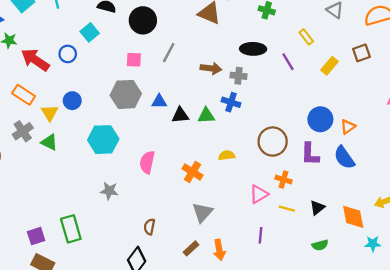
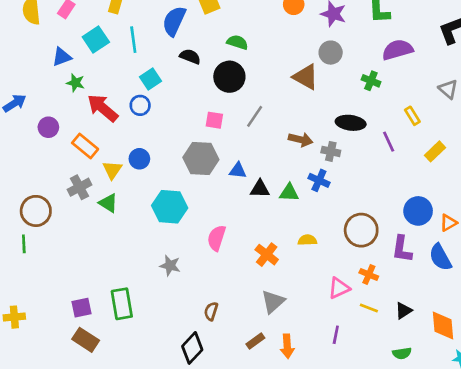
cyan square: (90, 32) -> (150, 79), moved

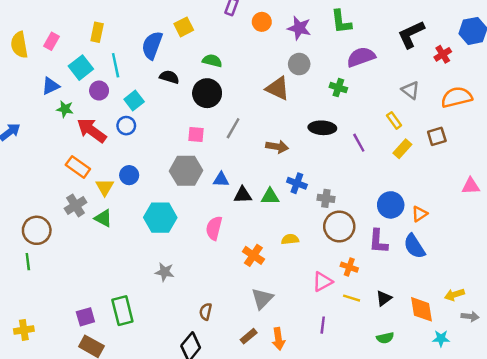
yellow rectangle: (412, 116) -> (394, 120), moved
purple circle: (48, 127) -> (99, 91), moved
gray cross: (331, 151) -> (326, 198), moved
pink semicircle: (217, 238) -> (214, 228), moved

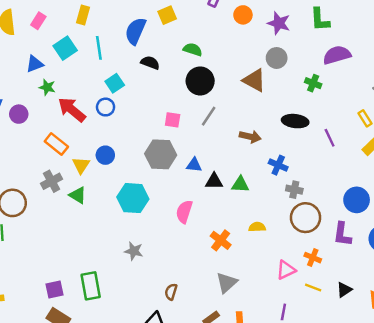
purple circle: (99, 91) -> (19, 114), moved
black circle: (207, 93) -> (200, 81), moved
blue cross: (297, 183) -> (278, 165), moved

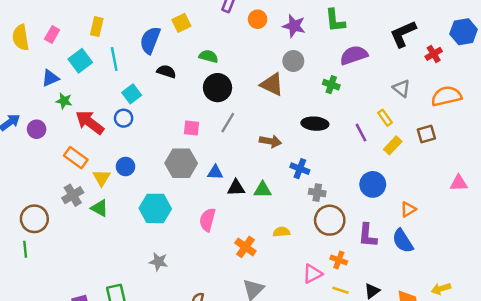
purple line: (330, 138) -> (361, 133), moved
blue circle: (357, 200) -> (373, 184), moved

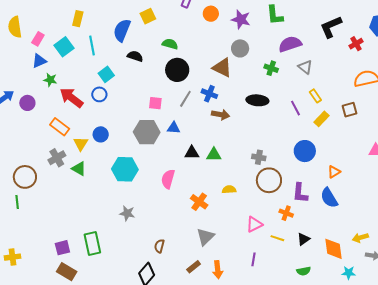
pink rectangle: (52, 35) -> (38, 39), moved
gray triangle: (401, 88) -> (305, 67), moved
blue cross: (300, 169) -> (209, 94), moved
blue triangle: (215, 172) -> (174, 128), moved
orange cross: (339, 260) -> (286, 213), moved

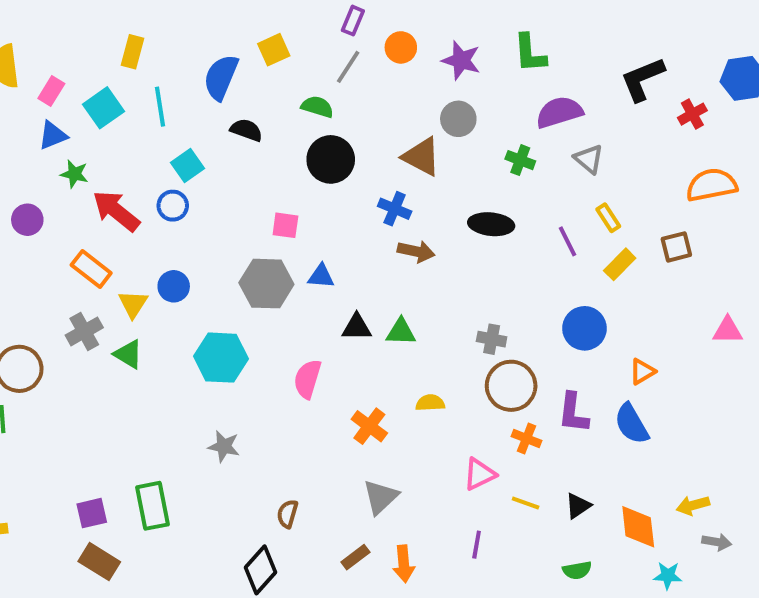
gray line: (185, 99) -> (348, 67), moved
orange cross: (286, 213) -> (526, 438), moved

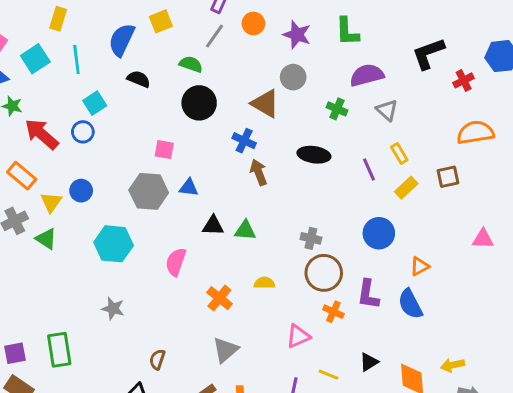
brown arrow: (416, 251) -> (259, 172), turned -125
yellow line: (526, 503) -> (329, 375), moved

